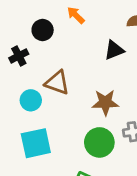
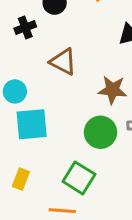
cyan circle: (31, 100) -> (15, 91), moved

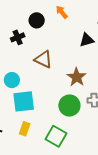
brown star: (112, 90) -> (77, 77), turned 30
yellow rectangle: (21, 179) -> (25, 129), moved

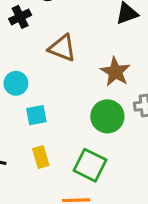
cyan square: (24, 101) -> (36, 115), size x0.6
yellow rectangle: (25, 129) -> (41, 157), turned -32

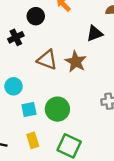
brown star: (115, 72) -> (76, 62), moved
green circle: (107, 116) -> (57, 109), moved

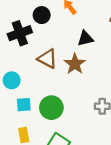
black triangle: (95, 34) -> (85, 38), moved
black cross: (16, 37) -> (20, 33), size x1.5

